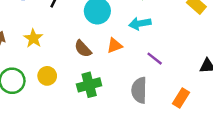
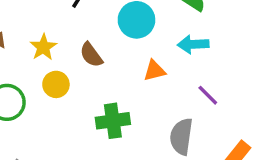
brown semicircle: (83, 49) -> (91, 55), moved
yellow circle: (47, 76) -> (56, 84), moved

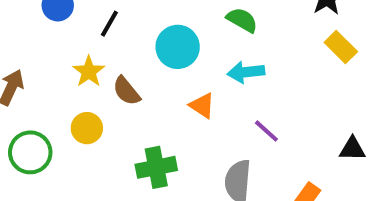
yellow star: (43, 47) -> (89, 72), moved
orange triangle: (155, 71) -> (202, 106), turned 50

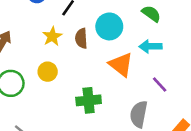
brown semicircle: (126, 91) -> (81, 38), moved, turned 30
orange triangle: (202, 106) -> (121, 65), size x1.5

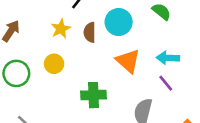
cyan arrow: (150, 46) -> (168, 58), moved

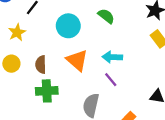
brown semicircle: (90, 32) -> (41, 65), moved

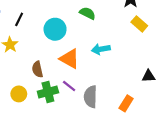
yellow circle: (11, 64) -> (19, 94), moved
purple line: (111, 80) -> (69, 86), moved

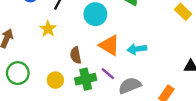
cyan arrow: (101, 49) -> (137, 49), moved
gray semicircle: (91, 97) -> (130, 86), turned 65

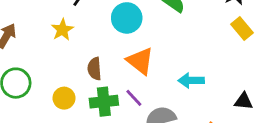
cyan arrow: (137, 49) -> (191, 80), moved

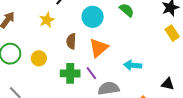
orange triangle: (140, 61) -> (99, 48), turned 35
brown semicircle: (94, 69) -> (71, 41), moved
yellow circle: (64, 98) -> (39, 58), moved

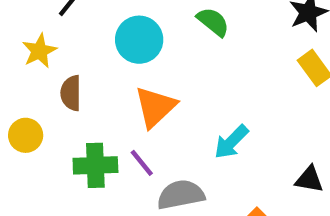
brown semicircle: (71, 41) -> (71, 93), moved
cyan arrow: (133, 65) -> (231, 142), turned -48

